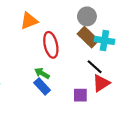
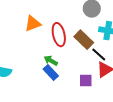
orange triangle: (29, 21) -> (33, 24), moved
brown rectangle: (88, 37) -> (84, 40), moved

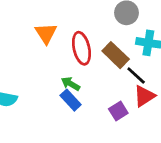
orange triangle: (33, 24) -> (46, 33), turned -42
purple square: (86, 81) -> (118, 111), turned -32

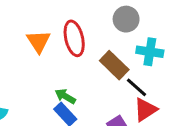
red ellipse: (81, 48) -> (74, 38), moved

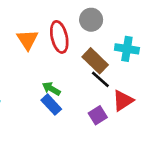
gray circle: (126, 19) -> (91, 20), moved
black line: (136, 87) -> (100, 79), moved

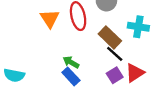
purple square: (98, 115) -> (115, 75), moved

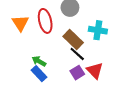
red triangle: (135, 73) -> (95, 71), turned -42

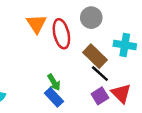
orange triangle: (20, 23) -> (37, 24), moved
green arrow: (39, 61) -> (54, 82), turned -152

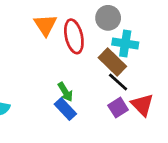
cyan cross: (125, 45) -> (125, 43), moved

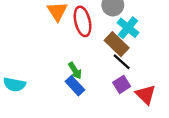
cyan cross: (125, 43) -> (128, 28), turned 30
red triangle: (142, 105) -> (146, 95), moved

